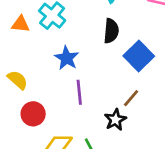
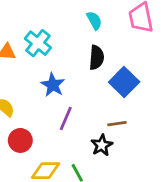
purple line: (79, 92) -> (66, 118), turned 30
brown line: (131, 98) -> (117, 124), turned 42

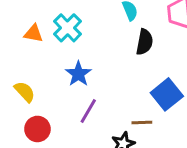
black semicircle: (97, 58) -> (145, 42), moved
blue square: (124, 82) -> (167, 94), moved

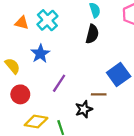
black semicircle: (145, 42) -> (92, 34), moved
blue star: (78, 74) -> (40, 54), moved

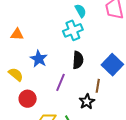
cyan cross: (47, 20) -> (73, 30), moved, turned 30
black semicircle: (92, 34) -> (78, 60), moved
brown line: (99, 94) -> (98, 86), turned -72

